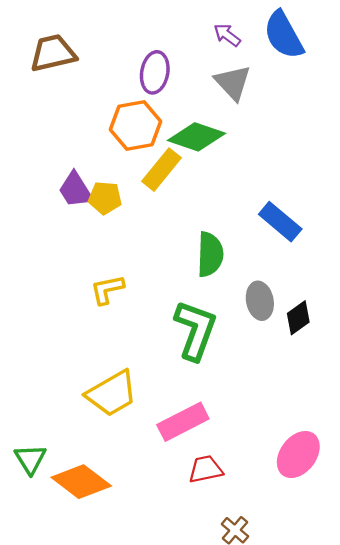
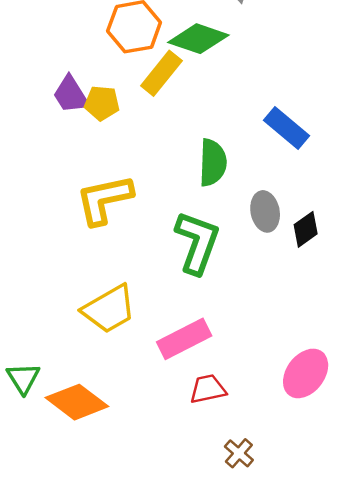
yellow L-shape: (107, 289) -> (104, 200), size x1.6

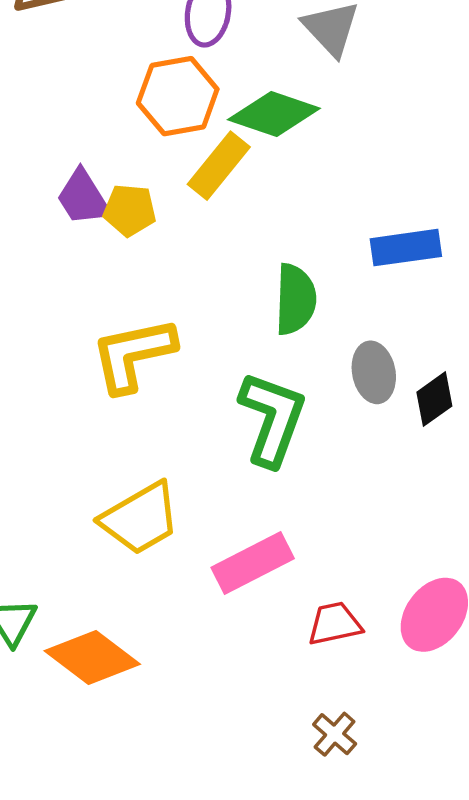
blue rectangle: (287, 128) -> (406, 248), turned -48
red trapezoid: (208, 389) -> (335, 624), moved

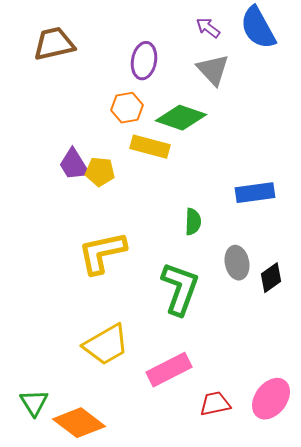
orange hexagon: (178, 96) -> (127, 108), size x0.7
yellow rectangle: (219, 166) -> (150, 147), turned 66
green semicircle: (295, 299) -> (193, 222), size x0.7

